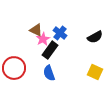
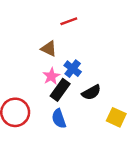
brown triangle: (36, 30) -> (49, 49), moved
black semicircle: (95, 37) -> (91, 92), moved

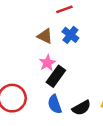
blue cross: (73, 69) -> (70, 35), moved
black semicircle: (91, 92) -> (81, 108), moved

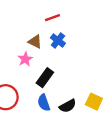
pink star: (47, 63) -> (25, 59), moved

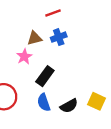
blue cross: (58, 41) -> (59, 37), turned 32
brown triangle: (35, 42) -> (35, 38), turned -40

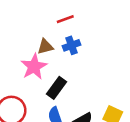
pink star: (24, 57) -> (34, 67), size x1.5

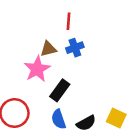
red line: (65, 19) -> (69, 21), turned -66

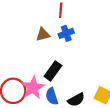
pink star: (37, 69) -> (33, 88), moved

